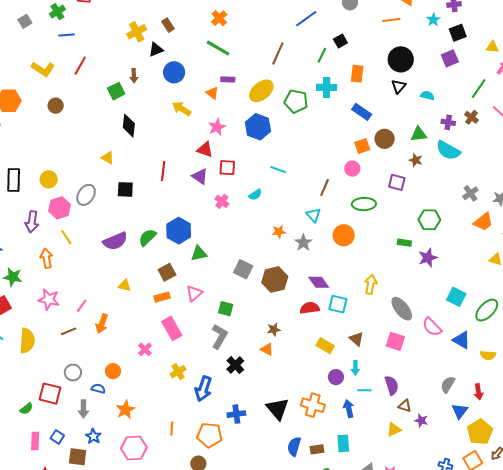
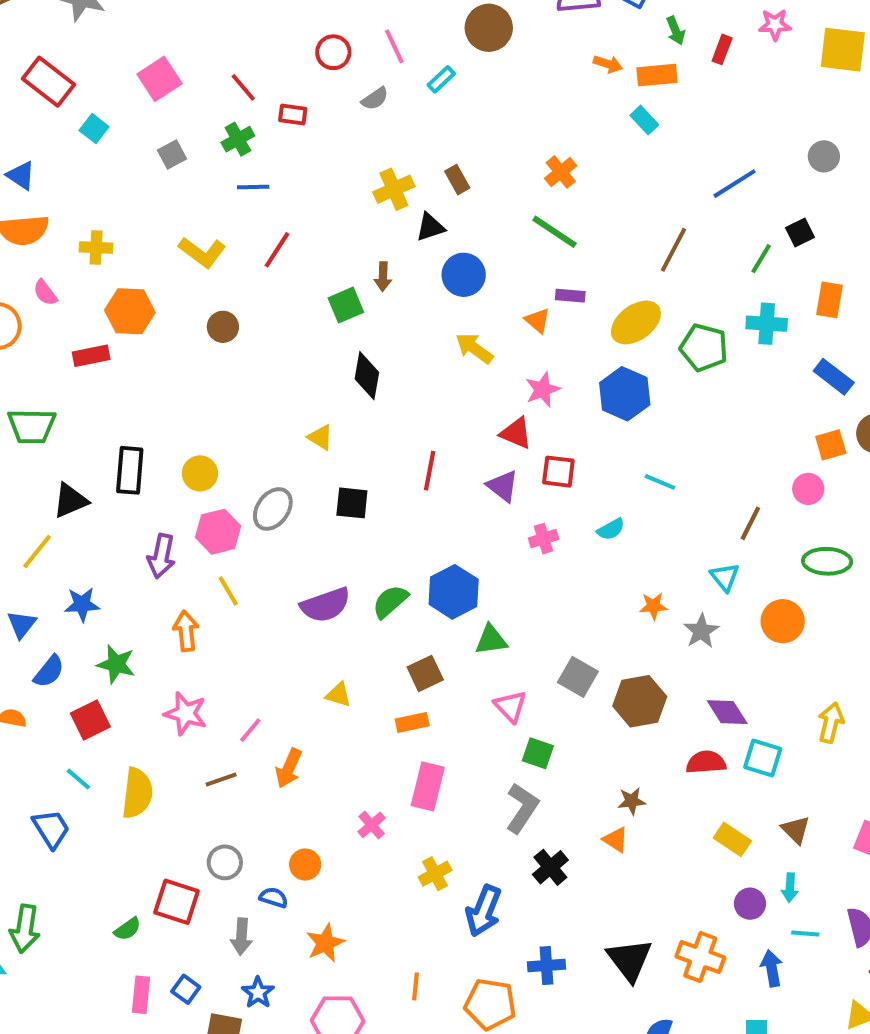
pink cross: (222, 201) -> (544, 539), turned 32
pink triangle: (194, 293) -> (510, 706), moved, turned -36
pink rectangle: (172, 328) -> (428, 786), turned 40

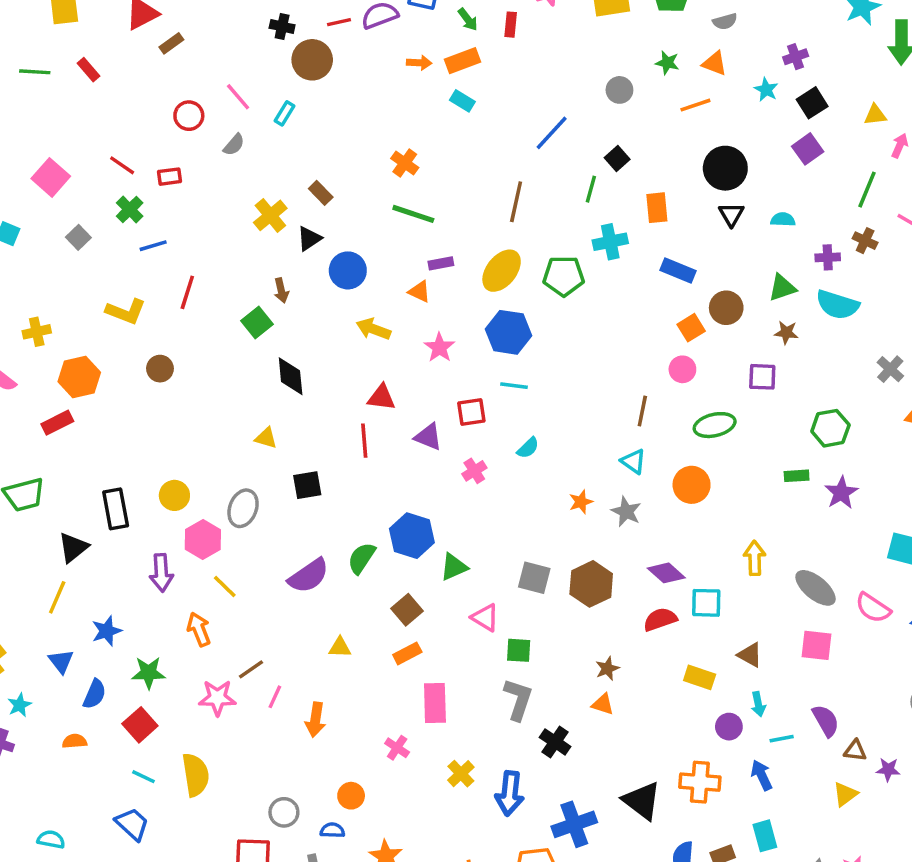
red triangle: (516, 433) -> (382, 397), moved
cyan line: (660, 482) -> (514, 386), moved
brown line: (221, 779) -> (251, 669), moved
blue cross: (546, 966) -> (574, 824), size x1.4

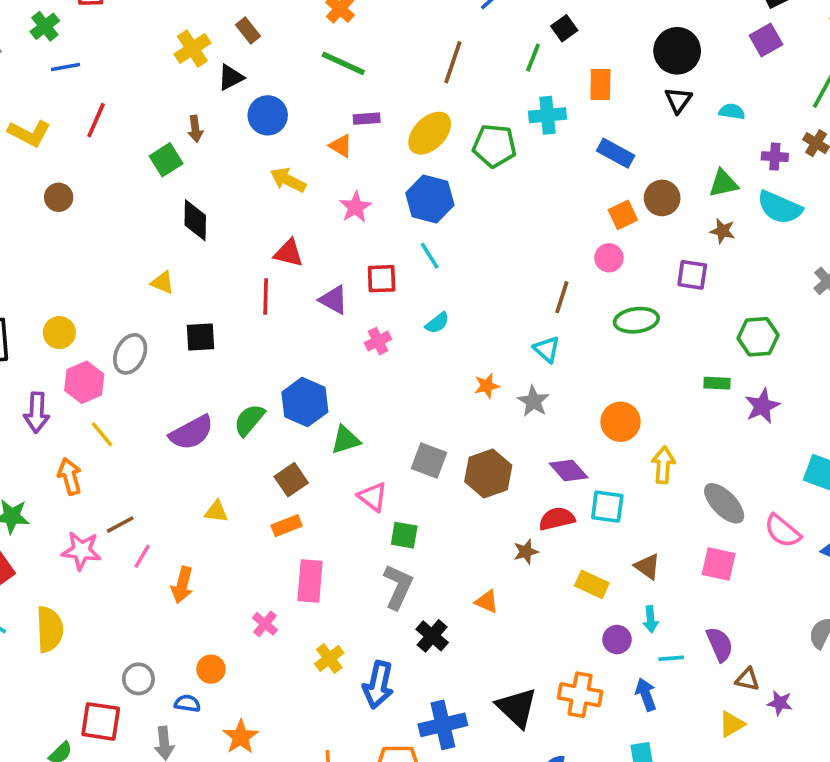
cyan line: (514, 386) -> (430, 256), turned 44
orange circle: (692, 485) -> (621, 422), moved
brown star: (607, 669) -> (526, 552), moved

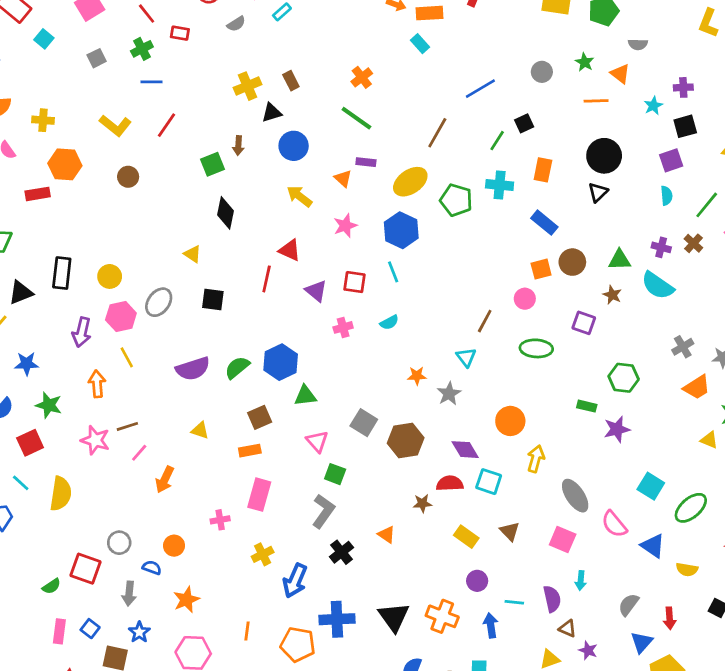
cyan semicircle: (732, 112) -> (667, 196), moved, turned 66
cyan arrow: (651, 619) -> (581, 580), moved
pink cross: (265, 624) -> (220, 520), turned 30

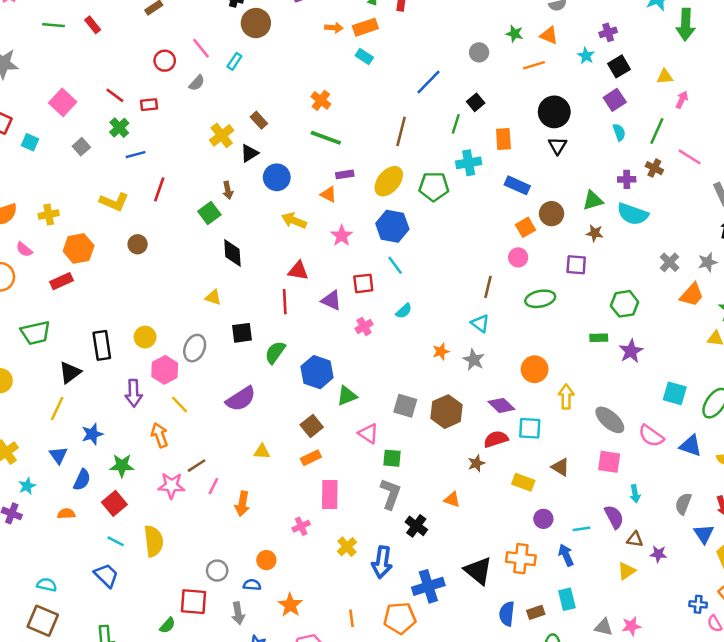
green semicircle: (237, 368) -> (275, 352), moved

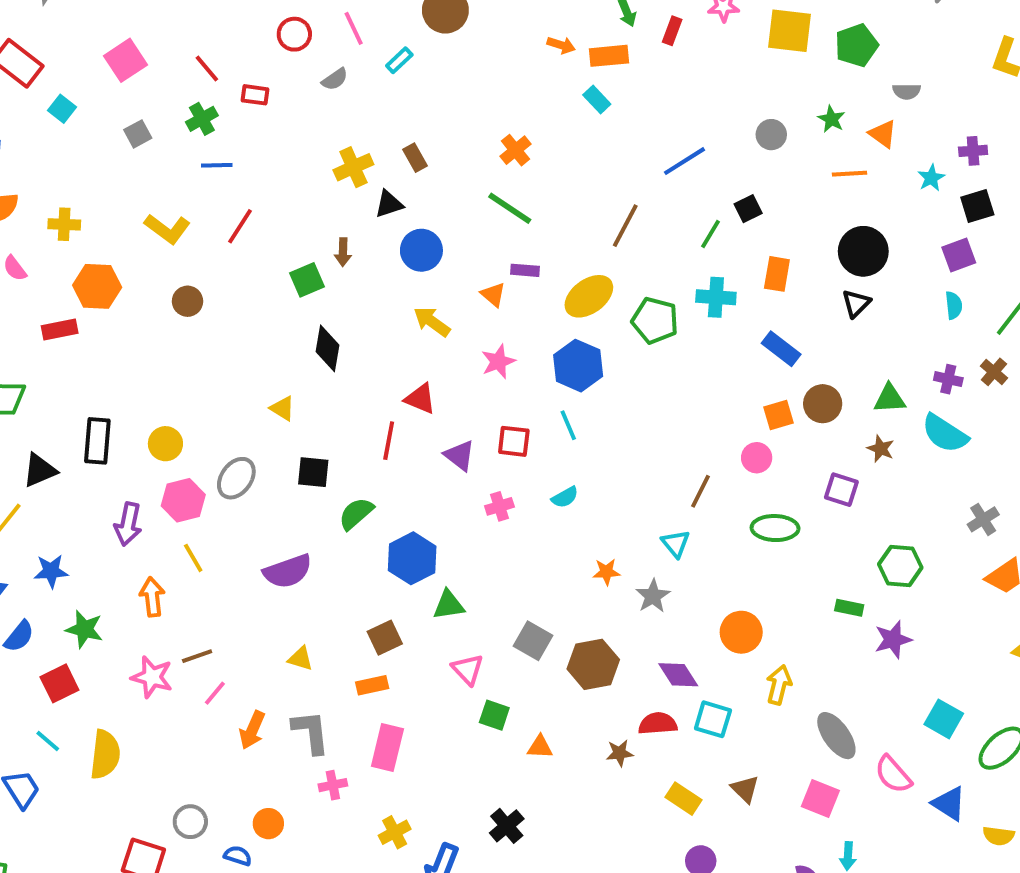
gray L-shape: (390, 494) -> (311, 732), moved, turned -40
orange triangle: (452, 499) -> (540, 747), moved, turned -30

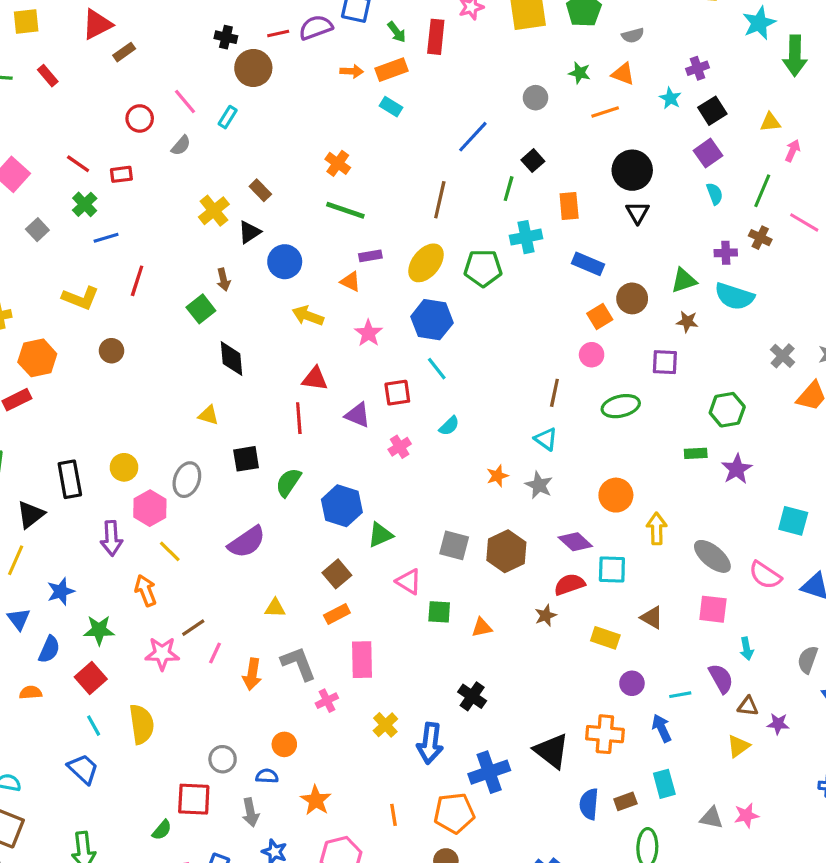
red rectangle: (672, 31) -> (436, 37), size x1.5
cyan line: (48, 741) -> (94, 726), turned 35

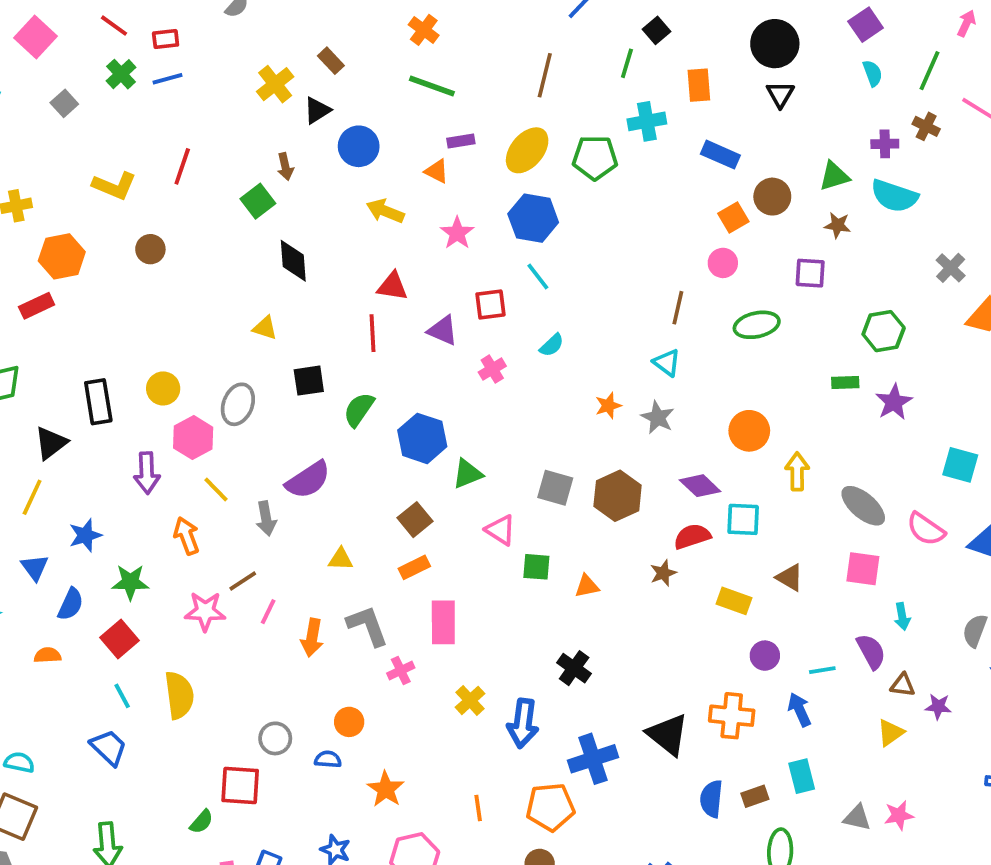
blue line: (106, 238) -> (168, 79), moved
gray arrow: (250, 812) -> (266, 518), moved

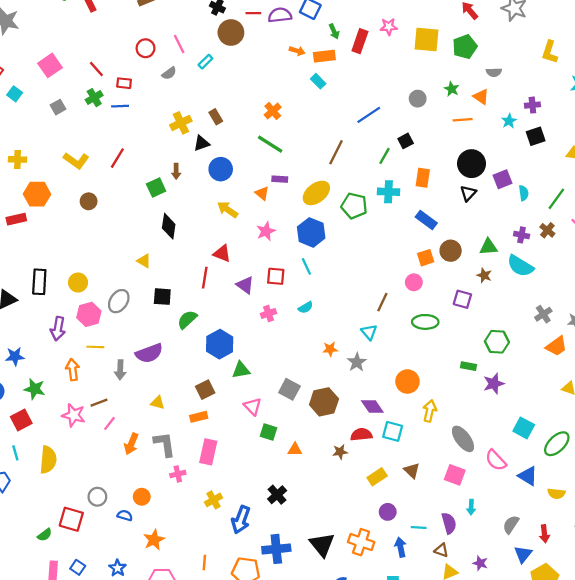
purple square: (866, 25) -> (502, 179), moved
yellow line: (216, 490) -> (95, 347), turned -56
yellow rectangle: (734, 601) -> (377, 477), turned -66
brown triangle: (903, 685) -> (441, 550), moved

